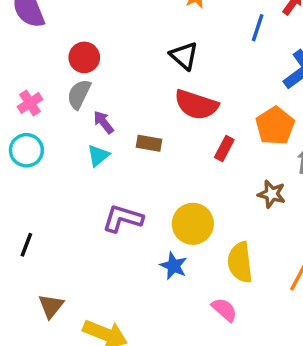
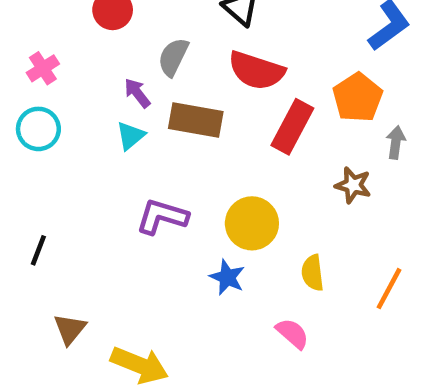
gray semicircle: (79, 94) -> (173, 57), moved
brown rectangle: (149, 143) -> (196, 120), size x1.6
red rectangle: (224, 149) -> (292, 127), size x1.6
yellow semicircle: (240, 262) -> (313, 273), size x0.7

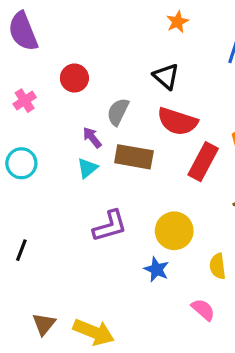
pink cross: (43, 68) -> (25, 101), moved
purple L-shape: (162, 217) -> (110, 226), turned 147
brown triangle: (70, 329) -> (44, 324), moved

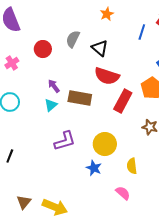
gray semicircle: (118, 112) -> (73, 39), moved

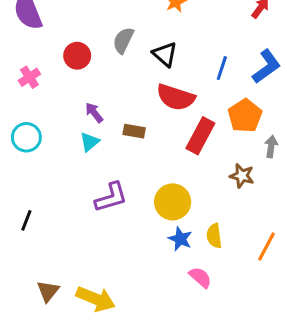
blue line: (142, 32) -> (222, 68), moved
brown rectangle: (80, 98) -> (134, 131), size x0.6
blue star: (94, 168) -> (180, 239), moved

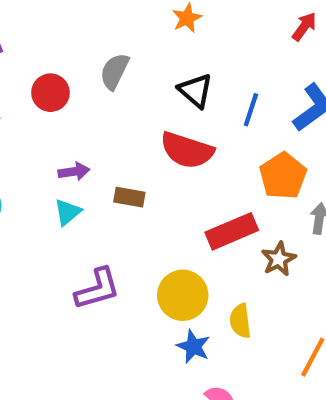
black triangle: (165, 54) -> (196, 91), moved
purple arrow: (94, 113) -> (74, 172), turned 120
red rectangle: (200, 136) -> (232, 231), moved, turned 39
brown star: (242, 176) -> (279, 259), turned 30
yellow semicircle: (214, 236) -> (240, 321), moved

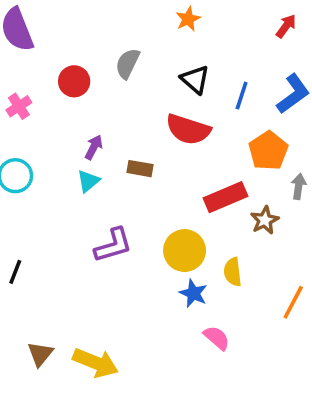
purple arrow: (74, 172) -> (94, 147), turned -55

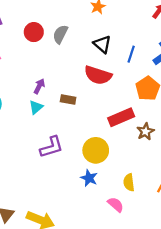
red circle: (74, 81) -> (34, 32), moved
yellow semicircle: (233, 272) -> (129, 182), moved
blue star: (193, 293) -> (89, 178), moved

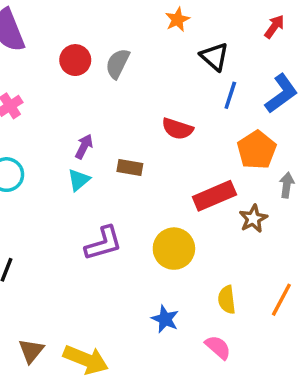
black triangle: (102, 44) -> (214, 57), moved
red semicircle: (98, 75) -> (177, 129), size x0.7
blue star: (89, 178) -> (165, 319), moved
pink semicircle: (116, 205) -> (218, 347), moved

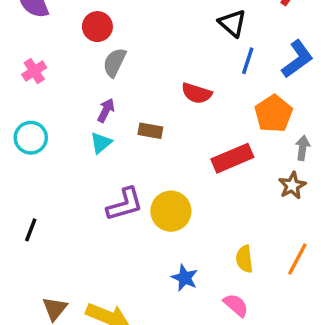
gray semicircle: (118, 64) -> (115, 62), moved
brown star: (253, 219) -> (292, 186), moved
yellow circle: (174, 249) -> (171, 211), moved

